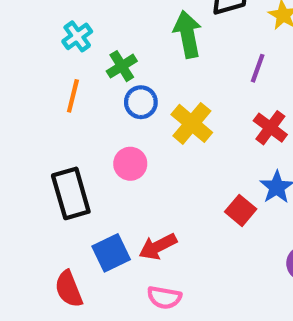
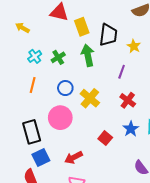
green cross: (122, 66) -> (58, 57), moved
pink circle: (130, 164) -> (60, 118), size x1.5
red square: (241, 210) -> (105, 138), moved
blue square: (111, 253) -> (41, 157), moved

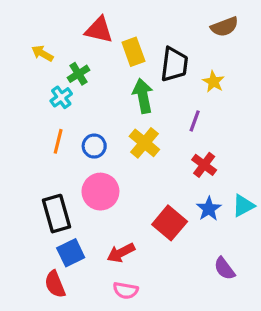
green cross: (58, 57) -> (79, 74), moved
blue circle: (65, 88) -> (94, 146), moved
yellow cross: (90, 98) -> (144, 143), moved
red square: (105, 138) -> (170, 223), size x1.5

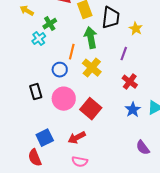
orange line: (58, 141) -> (72, 52), moved
black rectangle: (57, 214) -> (36, 92), moved, size x0.7
red square: (170, 223) -> (91, 109), moved

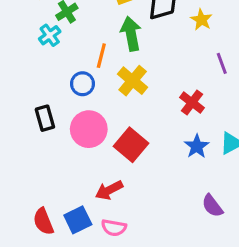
purple line: (124, 54) -> (222, 63), moved, turned -40
blue square: (45, 138) -> (78, 220), moved

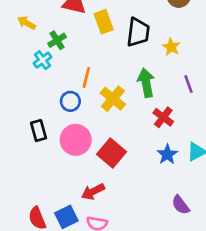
green arrow: (131, 34) -> (146, 83), moved

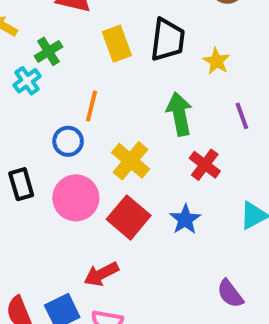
yellow rectangle: (104, 22) -> (117, 44), moved
yellow cross: (113, 99) -> (131, 161), moved
blue star: (167, 154) -> (185, 219), moved

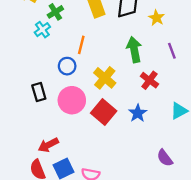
red arrow: (101, 274) -> (48, 145), moved

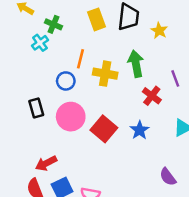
green cross: (55, 12) -> (53, 24), turned -35
purple line: (172, 51) -> (175, 78), moved
yellow cross: (105, 78) -> (105, 74), moved, turned -30

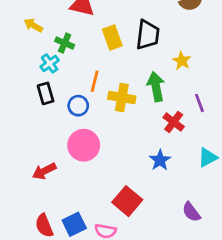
yellow star: (159, 31) -> (182, 61), moved
black rectangle: (36, 108) -> (46, 93), moved
red square: (104, 129) -> (127, 201), moved
red arrow: (46, 163) -> (44, 171), moved

